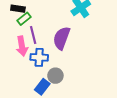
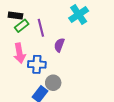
purple line: (33, 35) -> (41, 28), moved
purple semicircle: (62, 38) -> (59, 45), size x0.6

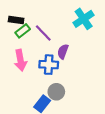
purple line: (41, 28) -> (43, 33), turned -30
blue cross: (37, 64) -> (49, 65), moved

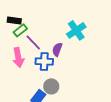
cyan cross: (84, 19) -> (76, 30), moved
purple line: (43, 33) -> (33, 42), moved

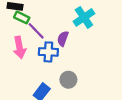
green rectangle: (20, 30) -> (22, 17), turned 64
gray circle: (51, 86) -> (68, 80), moved

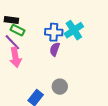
purple line: (36, 31) -> (12, 42), moved
blue cross: (48, 52) -> (54, 32), moved

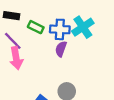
green rectangle: (17, 30) -> (36, 27), moved

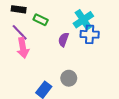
blue cross: (60, 29) -> (90, 34), moved

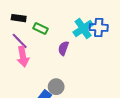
blue cross: (90, 34) -> (99, 27), moved
gray circle: (69, 78) -> (56, 87), moved

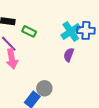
purple semicircle: (63, 48) -> (69, 55), moved

